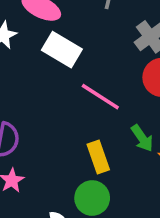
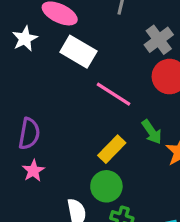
yellow rectangle: (98, 157) -> (112, 149), turned 64

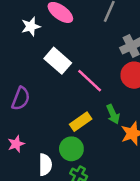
white rectangle: (78, 52) -> (58, 61), moved
pink star: (33, 171) -> (16, 144), moved

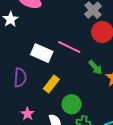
white rectangle: (58, 61) -> (42, 53), moved
yellow rectangle: (81, 122) -> (51, 84), moved

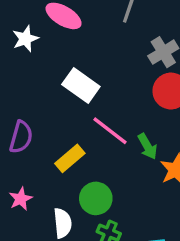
pink line: (69, 47) -> (110, 131), moved
white rectangle: (42, 53) -> (81, 86), moved

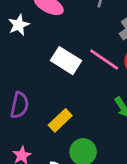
pink line: (110, 131) -> (104, 59), moved

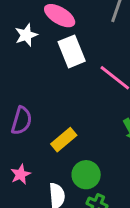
white rectangle: (66, 61) -> (72, 51), moved, turned 32

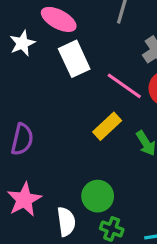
yellow rectangle: (64, 140) -> (107, 126), moved
pink star: (21, 174) -> (24, 200), size x1.5

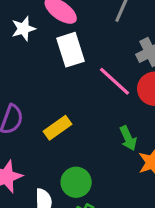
yellow rectangle: (107, 126) -> (57, 128), moved

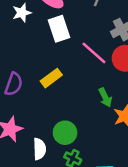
yellow rectangle: (57, 128) -> (51, 78), moved

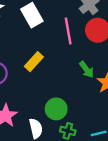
pink line: (94, 53) -> (68, 31), turned 50

